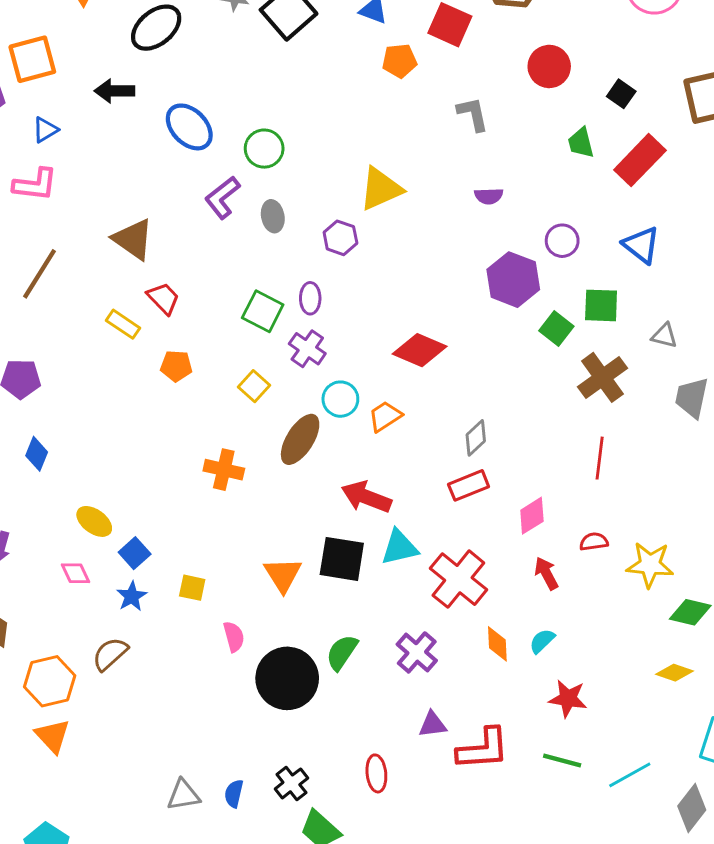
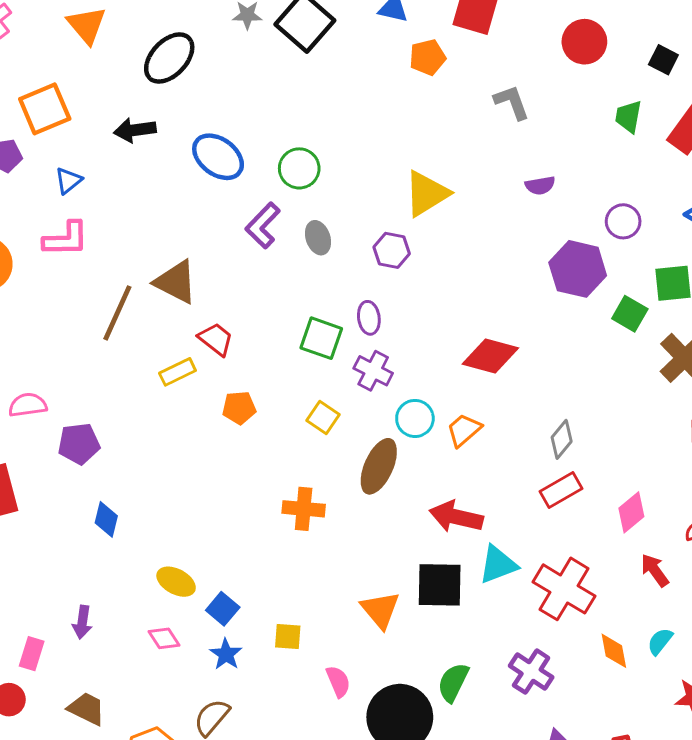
green trapezoid: (581, 143) -> (628, 117), turned 32
brown line: (40, 274) -> (117, 313), moved
yellow rectangle: (123, 324) -> (178, 372), turned -52

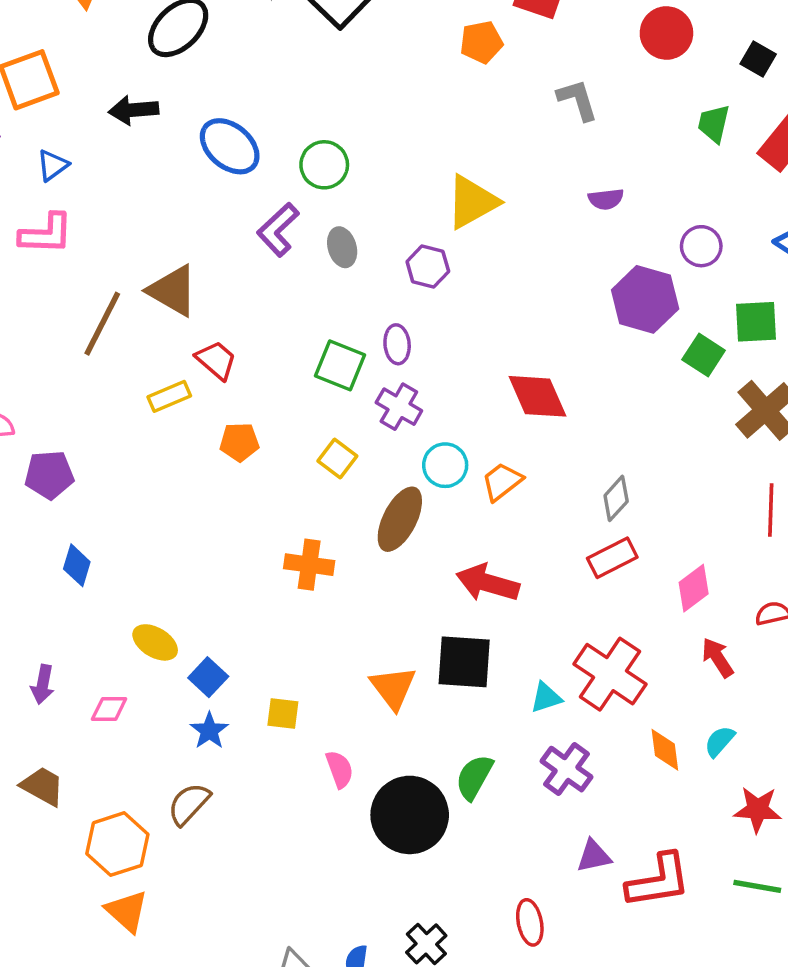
red diamond: (490, 356) -> (537, 396), turned 48
cyan triangle: (498, 564) -> (546, 698), moved, size x0.7
pink diamond: (164, 638) -> (109, 709), moved, turned -60

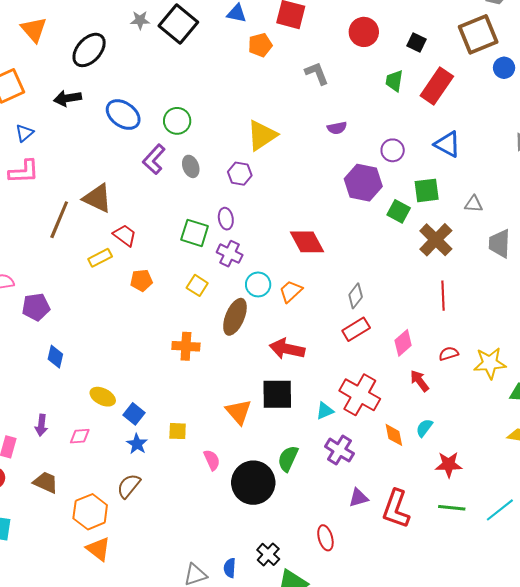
red L-shape: (658, 881) -> (396, 509), turned 123

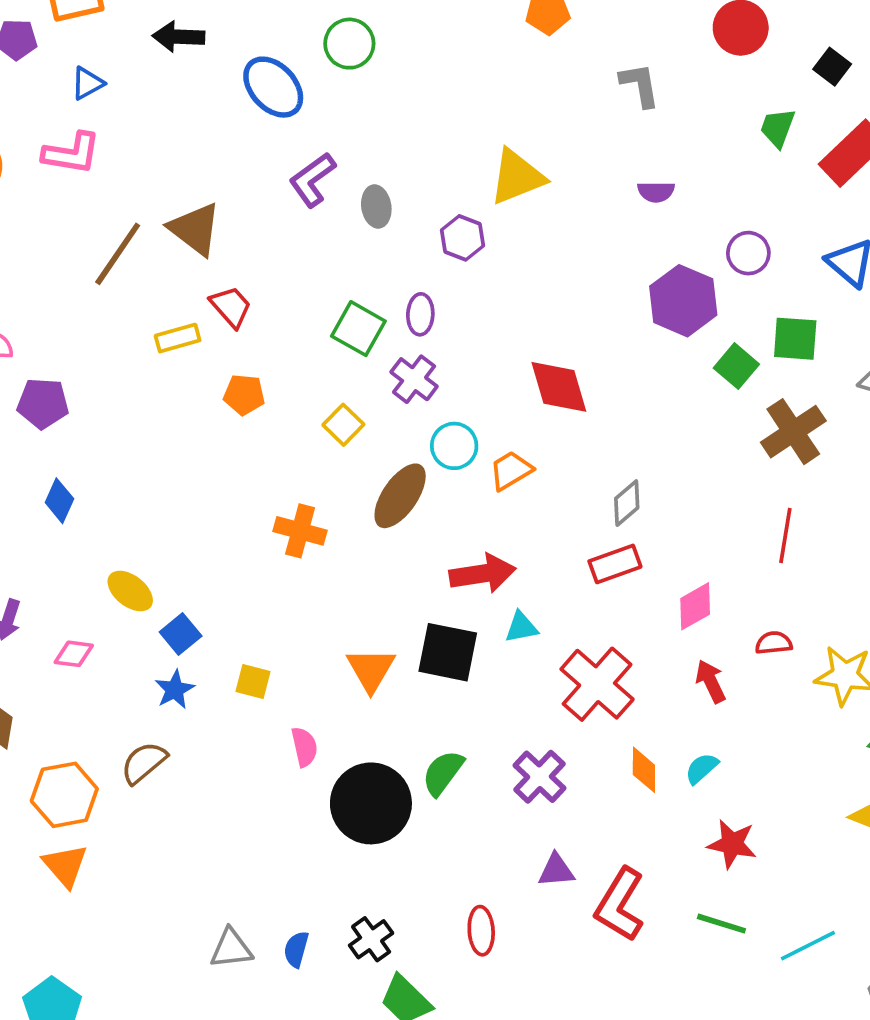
green circle: (177, 121) -> (349, 44), moved
red arrow: (287, 349) -> (482, 574), turned 148
cyan triangle: (325, 411) -> (521, 627), moved

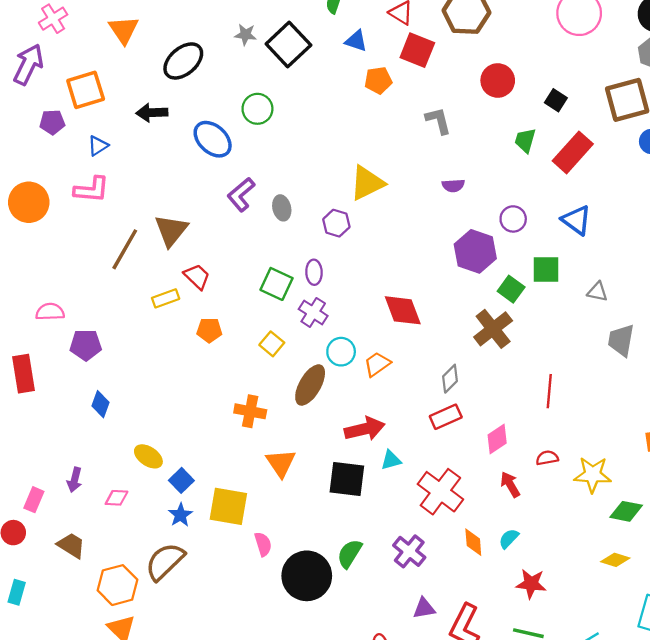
brown triangle: (195, 229) -> (171, 230), turned 36
brown cross: (793, 432) -> (493, 329), moved
orange triangle: (371, 670) -> (281, 463), moved
yellow square: (253, 682) -> (228, 506), size x1.8
brown semicircle: (144, 763) -> (165, 562), size x1.4

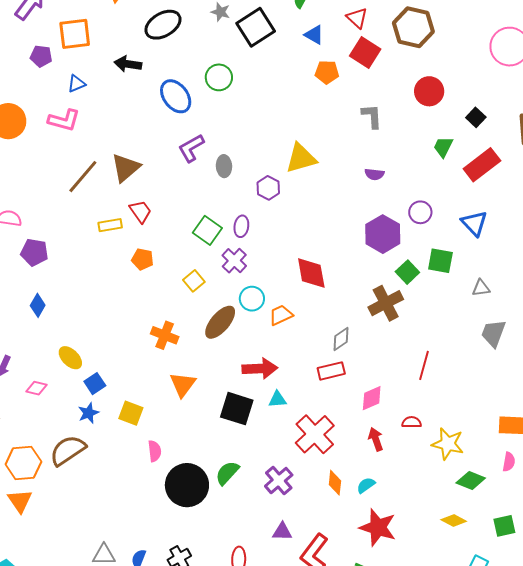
gray triangle: (597, 292) -> (481, 288), turned -30
yellow square: (228, 506) -> (131, 413), size x0.7
red star: (531, 584) -> (378, 527), size x1.4

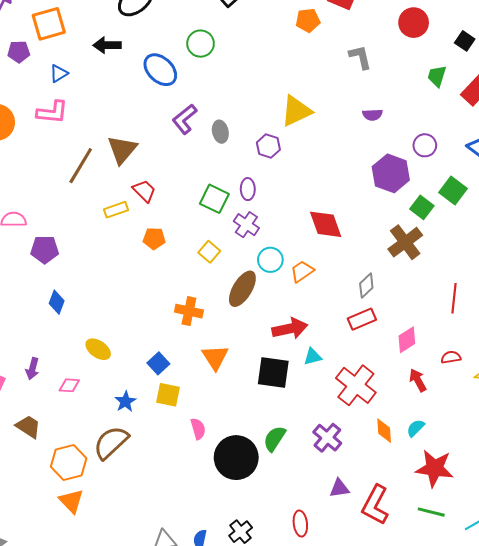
green square: (440, 261) -> (453, 191), turned 36
blue square: (95, 384) -> (158, 363), moved

